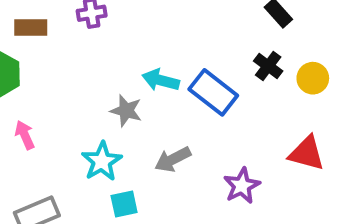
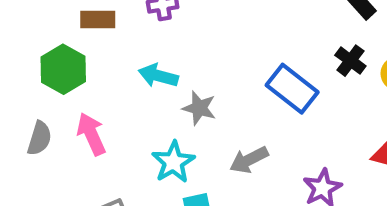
cyan arrow: (161, 80) -> (158, 76), moved
pink arrow: (25, 135) -> (91, 134), size x1.4

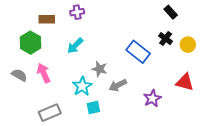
cyan arrow: (158, 76) -> (75, 46), turned -60
gray star: (199, 108) -> (100, 69), moved
gray semicircle: (39, 138) -> (19, 75), turned -77

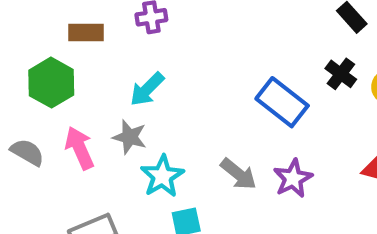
gray star: (100, 69) -> (130, 137), moved
gray arrow: (118, 85) -> (238, 174), turned -114
purple star: (152, 98) -> (293, 178), moved

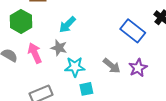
cyan star: (162, 176) -> (75, 67), turned 30

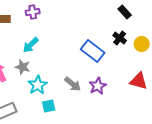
cyan star: (75, 67) -> (38, 85), turned -30

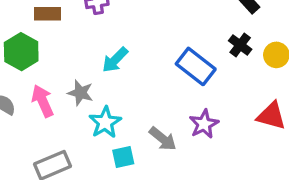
cyan arrow: (31, 45) -> (115, 60), moved
gray arrow: (73, 84) -> (163, 139), moved

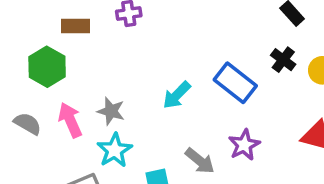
cyan arrow: (115, 60) -> (177, 95), moved
cyan star: (105, 122) -> (115, 150), moved

